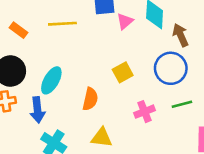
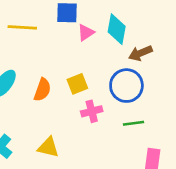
brown arrow: (181, 35) -> (140, 53), turned -95
orange semicircle: (90, 99) -> (42, 90), moved
pink cross: (145, 112) -> (92, 111), moved

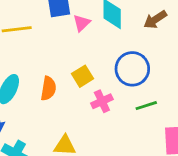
brown arrow: (140, 53) -> (155, 20), moved

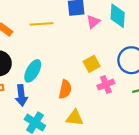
orange semicircle: (48, 88) -> (65, 89), moved

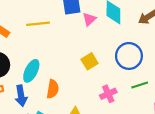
pink cross: (106, 85) -> (108, 94), moved
orange semicircle: (65, 89) -> (53, 89), moved

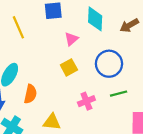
pink triangle: (89, 19) -> (71, 39), moved
yellow line: (38, 24) -> (18, 27), turned 70

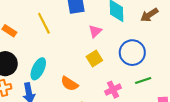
orange semicircle: (30, 94) -> (69, 84), moved, turned 114

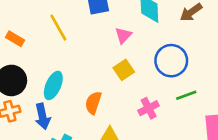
orange semicircle: (69, 84) -> (93, 103), turned 78

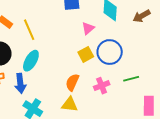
yellow line: (58, 28) -> (29, 30), moved
blue circle: (171, 61) -> (110, 52), moved
orange semicircle: (93, 103) -> (72, 82), moved

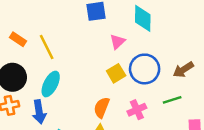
brown arrow: (142, 16) -> (183, 70), moved

